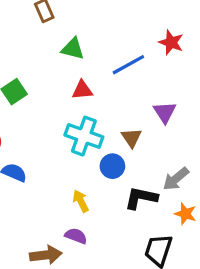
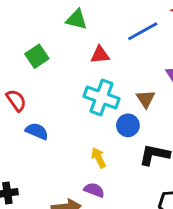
green triangle: (73, 49) -> (76, 19), moved

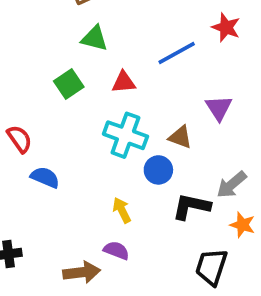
green square: (37, 56) -> (69, 84), moved
brown triangle: (146, 99) -> (180, 137), turned -36

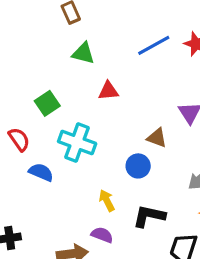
blue line: (177, 53) -> (154, 45), moved
green square: (69, 84) -> (47, 103), moved
cyan cross: (125, 135) -> (77, 142), moved
black L-shape: (191, 207) -> (149, 216), moved

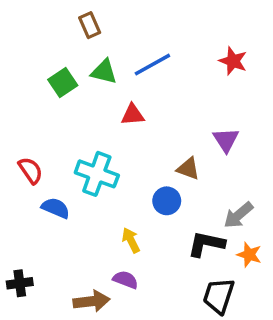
blue line: (154, 45) -> (152, 65), moved
green square: (47, 103) -> (63, 83), moved
black L-shape: (149, 216) -> (206, 244), moved

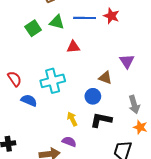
red star: (233, 61) -> (111, 16), moved
blue line: (152, 65) -> (85, 18), turned 30
cyan cross: (97, 174) -> (53, 81), turned -35
gray arrow: (238, 215) -> (134, 105), turned -66
black L-shape: (206, 244) -> (101, 120), moved

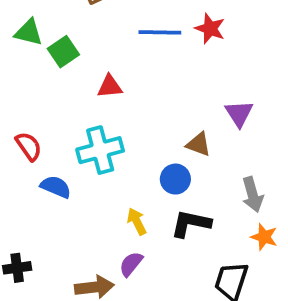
green triangle: (57, 22) -> (29, 32), moved
red triangle: (73, 47) -> (110, 86), moved
purple semicircle: (69, 142) -> (131, 264), turned -72

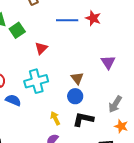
red triangle: (110, 86) -> (41, 48), turned -40
brown triangle: (199, 144) -> (77, 78), moved, turned 32
gray arrow: (253, 194) -> (115, 104), turned 48

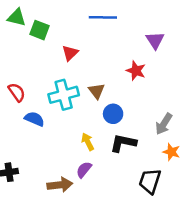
red star: (93, 18) -> (136, 71), moved
green square: (17, 30) -> (40, 30), turned -35
purple triangle: (108, 62) -> (155, 40), moved
brown triangle: (77, 78) -> (97, 91), moved

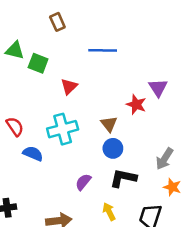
purple triangle: (155, 40) -> (158, 88), moved
brown triangle: (97, 91) -> (109, 124), moved
yellow arrow: (88, 142) -> (109, 212), moved
purple semicircle: (84, 170) -> (83, 182), moved

